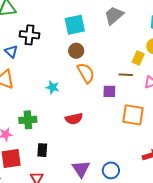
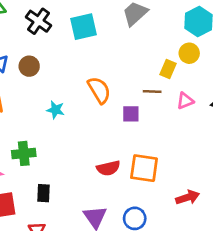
black cross: (29, 35) -> (38, 21), moved, turned 30
brown circle: (76, 51) -> (29, 66), moved
orange square: (133, 115) -> (144, 168), moved
red semicircle: (74, 119) -> (108, 168), moved

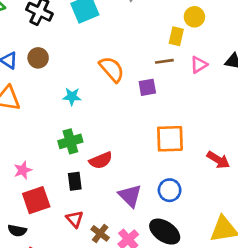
green cross: (24, 153) -> (70, 141), moved
red semicircle: (108, 168) -> (101, 160), moved
red arrow: (188, 197) -> (218, 160), turned 60

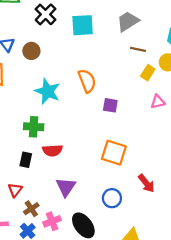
brown line: (164, 61) -> (138, 49), moved
cyan star: (72, 97) -> (48, 91), size x1.6
blue circle: (170, 190) -> (112, 198), moved

